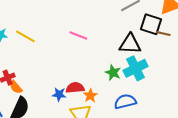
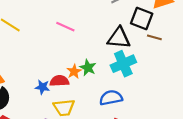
brown line: (163, 34) -> (154, 37), moved
green star: (113, 73) -> (88, 68), moved
orange star: (90, 96) -> (74, 71), moved

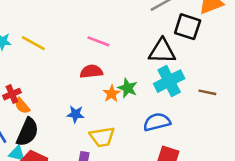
brown line: (154, 37) -> (207, 92), moved
red semicircle: (59, 81) -> (91, 71), moved

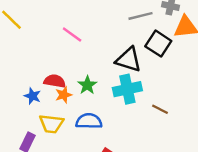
red semicircle: (91, 71) -> (55, 81), moved
orange star: (112, 94) -> (64, 95), moved
blue semicircle: (157, 122) -> (89, 121), moved

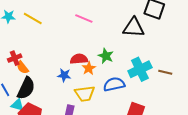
cyan cross: (127, 89) -> (140, 69), moved
brown line: (160, 109) -> (165, 72), moved

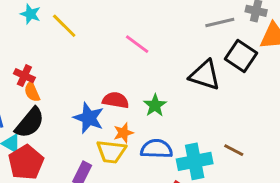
red cross: (15, 58) -> (24, 76), turned 32
orange star: (89, 68) -> (123, 133), moved
cyan cross: (140, 69) -> (195, 161), moved
blue star: (64, 75) -> (89, 118), size x1.5

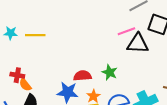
yellow line: (64, 26) -> (35, 35), turned -30
pink line: (137, 44) -> (126, 31), moved, turned -42

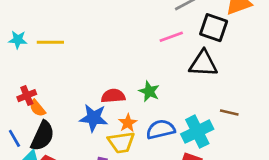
black triangle: (138, 44) -> (203, 64), moved
red cross: (17, 75) -> (27, 96), turned -32

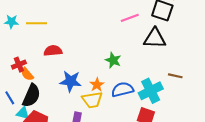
red semicircle: (113, 96) -> (53, 51), moved

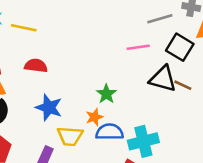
brown line: (175, 76) -> (183, 85), moved
orange star: (97, 85) -> (94, 117), moved

